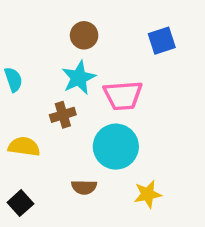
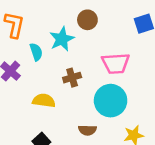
cyan star: (79, 78) -> (62, 39), moved

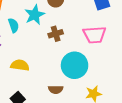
pink trapezoid: (116, 63) -> (95, 35), moved
brown cross: (72, 78) -> (56, 34), moved

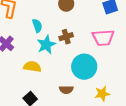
cyan star: (35, 15) -> (46, 45), moved
cyan semicircle: (14, 25) -> (37, 26), moved

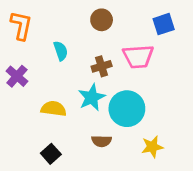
pink trapezoid: (103, 38) -> (138, 56), moved
cyan star: (46, 45) -> (92, 97), moved

